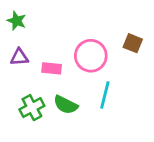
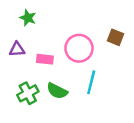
green star: (17, 21) -> (28, 18), moved

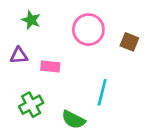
pink circle: (79, 48) -> (88, 30), moved
green semicircle: (57, 91) -> (73, 120), moved

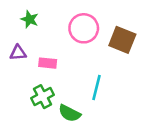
brown square: (129, 42) -> (122, 40), size x1.5
green cross: (31, 105) -> (42, 97), moved

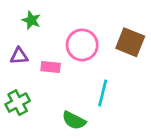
pink circle: (84, 28) -> (82, 45), moved
green cross: (42, 97) -> (18, 103), moved

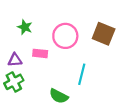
green star: (31, 20) -> (25, 27), moved
purple triangle: (19, 56) -> (15, 60), moved

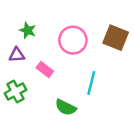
pink rectangle: (40, 53) -> (45, 69), moved, turned 32
purple triangle: (15, 60) -> (17, 55), moved

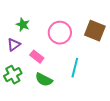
purple triangle: (17, 55) -> (14, 45), turned -32
green semicircle: (66, 107) -> (44, 80), moved

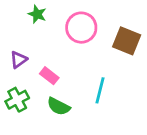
green star: (23, 25) -> (37, 14), moved
pink circle: (60, 33) -> (81, 28), moved

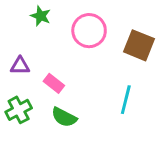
purple triangle: (19, 60) -> (20, 66), turned 36
cyan line: (100, 90) -> (126, 100), moved

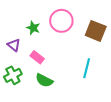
green star: (41, 16) -> (33, 28), moved
purple triangle: (20, 66) -> (14, 45), turned 40

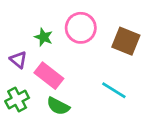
pink rectangle: (37, 57) -> (49, 76), size x1.5
cyan line: (87, 68) -> (114, 90), turned -72

